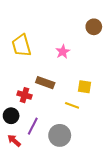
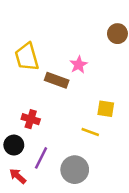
brown rectangle: (45, 83) -> (57, 80), moved

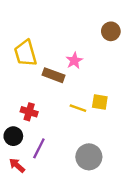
yellow line: (90, 132) -> (78, 108), moved
gray circle: (75, 170) -> (89, 157), moved

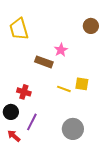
yellow trapezoid: (26, 53) -> (19, 29), moved

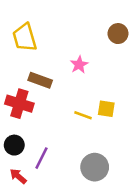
brown rectangle: (44, 62) -> (40, 80), moved
red cross: (24, 92) -> (19, 104), moved, size x1.5

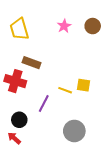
pink star: (79, 65) -> (64, 26), moved
black circle: (14, 145) -> (19, 120), moved
purple line: (42, 158) -> (44, 103), moved

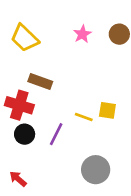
yellow trapezoid: (19, 29) -> (25, 38), turned -30
black circle: (19, 120) -> (25, 134), moved

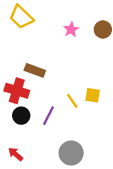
yellow trapezoid: (25, 38) -> (21, 17), moved
yellow line: (84, 117) -> (72, 101), turned 35
gray circle: (96, 170) -> (71, 153), moved

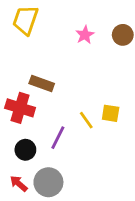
yellow trapezoid: (21, 17) -> (25, 20), turned 65
black circle: (21, 116) -> (25, 150), moved
gray circle: (71, 153) -> (48, 182), moved

